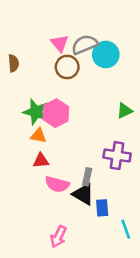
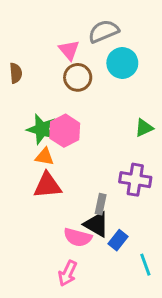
gray semicircle: (85, 45) -> (104, 31), moved
red triangle: (41, 161) -> (47, 185), size x1.5
pink semicircle: (57, 184) -> (78, 237), moved
blue rectangle: (102, 208) -> (118, 240), turned 42

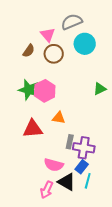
brown semicircle: (16, 73) -> (29, 51), moved, turned 40
orange triangle: (45, 157) -> (59, 118), moved
purple cross: (135, 180) -> (84, 148), moved
black triangle: (96, 224) -> (67, 182), moved
cyan line: (145, 265) -> (88, 181), moved, turned 35

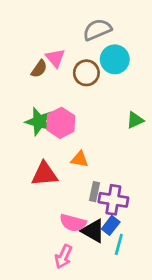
pink triangle: (48, 35) -> (55, 58), moved
brown circle: (54, 54) -> (86, 73), moved
black triangle: (67, 182) -> (93, 231), moved

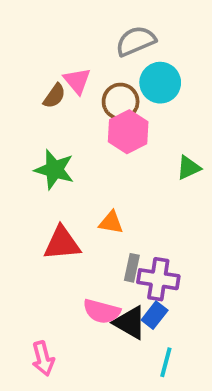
pink hexagon: (61, 123) -> (128, 132), moved
cyan line: (119, 244) -> (166, 362), moved
pink arrow: (63, 257) -> (43, 359), moved, turned -40

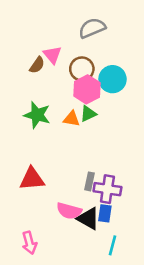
cyan circle: (160, 83) -> (113, 79), moved
green triangle: (189, 168) -> (88, 114), moved
orange triangle: (111, 222) -> (72, 119), moved
red triangle: (62, 243) -> (32, 179), moved
blue rectangle: (155, 315) -> (105, 213), turned -30

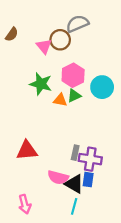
brown semicircle: (37, 65) -> (12, 34), moved
brown circle: (82, 69) -> (60, 40), moved
cyan circle: (113, 79) -> (102, 87), moved
green star: (37, 115) -> (41, 84), moved
cyan line: (113, 245) -> (74, 206), moved

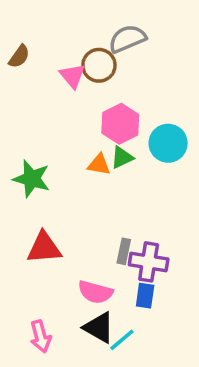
green star: (41, 84) -> (32, 179), moved
black triangle: (74, 184) -> (99, 328), moved
cyan line: (74, 206) -> (122, 340), turned 35

